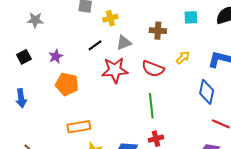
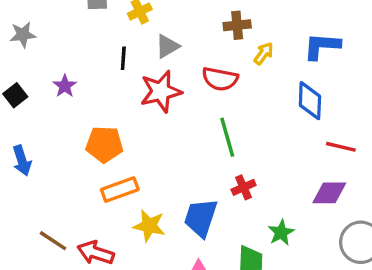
brown cross: (158, 31) -> (237, 25), moved
black line: (95, 45) -> (123, 58), turned -40
orange pentagon: (67, 84) -> (104, 144), moved

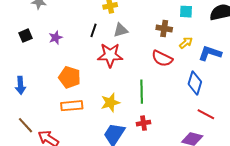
yellow arrow: (264, 53) -> (186, 43), moved
red semicircle: (220, 79) -> (162, 58), moved
blue arrow: (22, 161) -> (20, 85), moved
yellow star: (149, 226) -> (110, 103), moved, turned 30

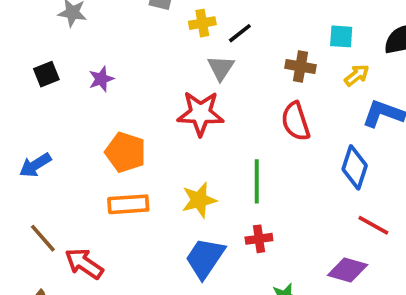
black line: (94, 30) -> (240, 33), moved, turned 32
gray triangle: (121, 30) -> (221, 68), turned -42
yellow arrow: (186, 43) -> (357, 75), moved
red semicircle: (162, 58) -> (296, 121), turned 45
blue arrow: (20, 85) -> (35, 165), turned 60

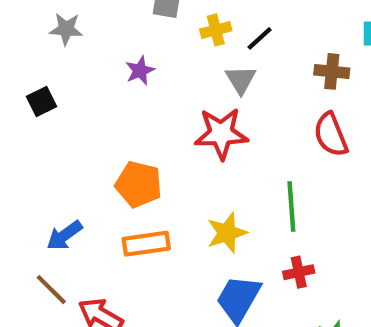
purple star: (101, 79) -> (140, 71), moved
blue arrow: (35, 165) -> (64, 235), moved

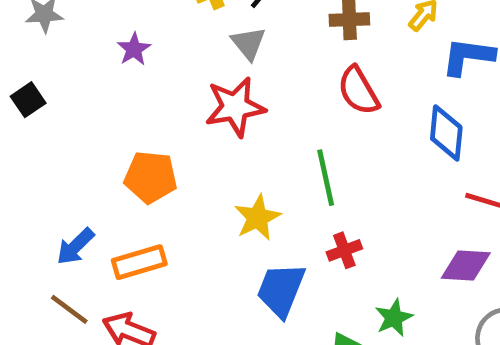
orange rectangle: (146, 244) -> (139, 262), moved

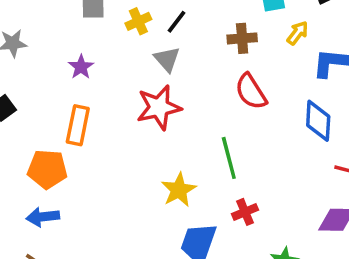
orange pentagon: (151, 177) -> (47, 169), moved
blue arrow: (75, 246) -> (43, 217), turned 40
orange rectangle: (139, 262) -> (78, 125), moved, turned -60

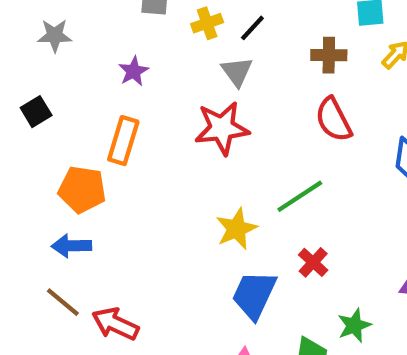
green line: (229, 158) -> (300, 196), turned 66
red cross: (245, 212) -> (313, 262), turned -30

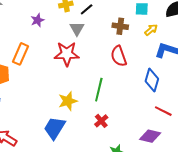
purple star: (134, 71) -> (37, 20), moved
green line: (300, 196) -> (99, 90), turned -50
blue trapezoid: (254, 295) -> (54, 128), moved

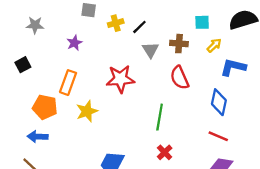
purple star: (37, 20) -> (74, 43), moved
gray triangle: (77, 29) -> (150, 50), moved
yellow star: (68, 101) -> (87, 111), moved
red line: (163, 111) -> (218, 136), moved

